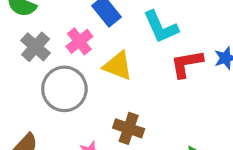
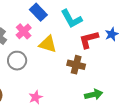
gray circle: (64, 89) -> (17, 61), size x0.7
brown cross: (129, 128) -> (76, 65), moved

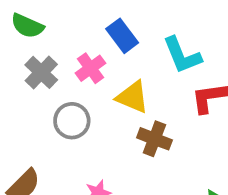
brown cross: (76, 65) -> (154, 139), moved

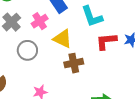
brown cross: (154, 139) -> (74, 63), turned -36

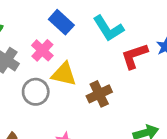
yellow triangle: (63, 39) -> (64, 74), moved

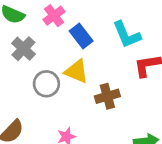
blue rectangle: (61, 22) -> (81, 36), moved
pink cross: (42, 50) -> (54, 16), moved

